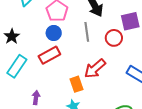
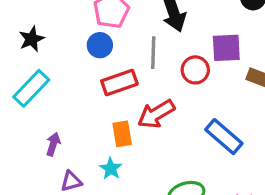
red rectangle: (49, 55) -> (119, 82), moved

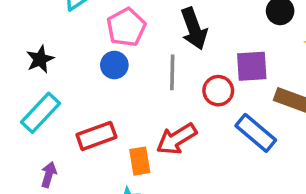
red rectangle: (119, 82) -> (96, 136), moved
blue rectangle: (224, 137) -> (256, 133), moved
purple arrow: (53, 144) -> (49, 175), moved

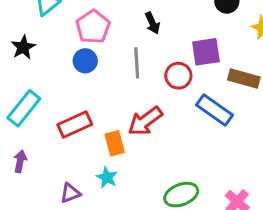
black arrow: (194, 29) -> (152, 23), size x0.6
black star: (40, 59) -> (23, 47), moved
purple arrow: (49, 175) -> (20, 161), moved

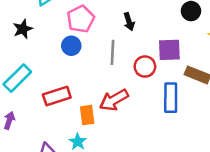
blue rectangle: (214, 110) -> (171, 98), turned 48

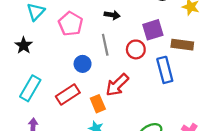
black arrow: (129, 22) -> (112, 15), turned -48
blue circle: (71, 46) -> (83, 64), moved

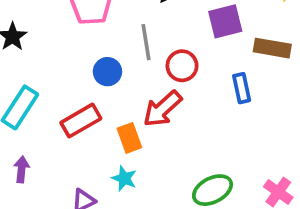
red circle: (136, 49) -> (182, 66), moved
blue rectangle: (165, 70) -> (242, 88), size x0.7

